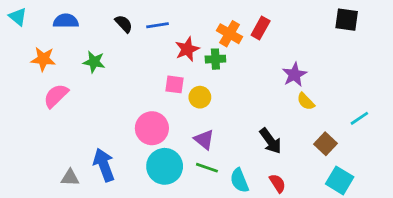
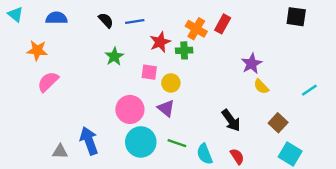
green star: (94, 62) -> (114, 56), moved, turned 30
cyan line: (359, 118) -> (309, 90), moved
purple triangle: (204, 140) -> (166, 108), moved

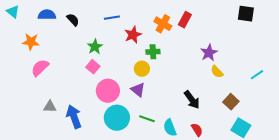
black semicircle: (106, 20) -> (73, 20), moved
green cross: (184, 50) -> (153, 52), moved
pink square: (149, 72) -> (93, 67), moved, turned 32
gray triangle: (60, 152) -> (50, 107), moved

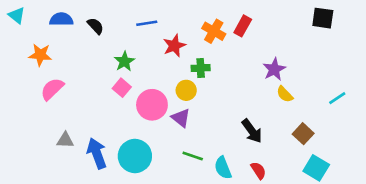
pink circle: (108, 91) -> (152, 105), moved
cyan circle: (117, 118) -> (135, 156), moved

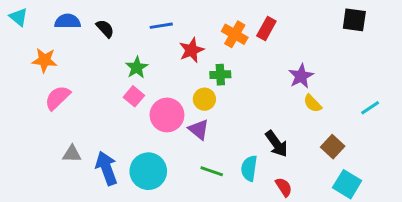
cyan semicircle: (223, 168) -> (249, 168), moved, turned 30

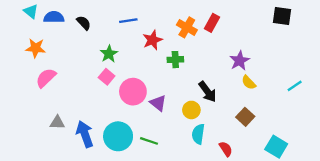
cyan triangle: (19, 17) -> (31, 11), moved
yellow circle: (204, 99) -> (191, 110), moved
black arrow: (276, 144) -> (207, 92), moved
brown square: (333, 147) -> (245, 117), moved
green line: (212, 171) -> (149, 141), moved

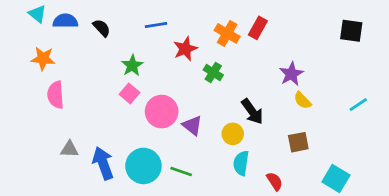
black square: (282, 16) -> (351, 31), moved
green cross: (175, 60) -> (213, 72), turned 35
pink semicircle: (46, 78) -> (56, 95), turned -50
brown square: (245, 117) -> (298, 142), turned 36

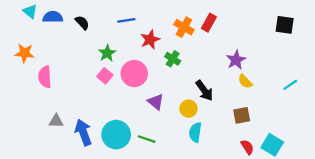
orange star: (43, 59) -> (24, 53), moved
pink circle: (162, 112) -> (134, 74), moved
red semicircle: (275, 181) -> (247, 147), moved

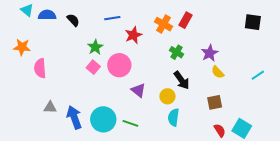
green cross: (173, 59) -> (177, 52), moved

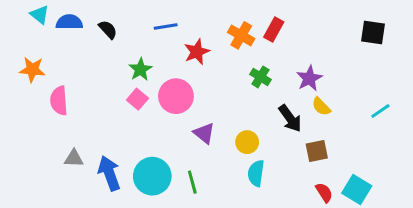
black arrow: (182, 80) -> (290, 118), moved
green line: (130, 123) -> (192, 182), turned 56

